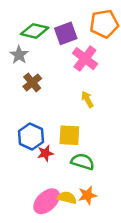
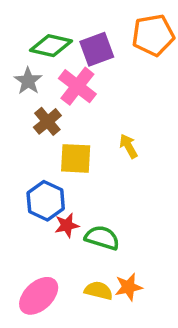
pink cross: (85, 59) -> (77, 86), moved
yellow square: (69, 135) -> (76, 158), moved
green semicircle: (83, 162) -> (102, 238), moved
pink ellipse: (47, 201) -> (39, 296), moved

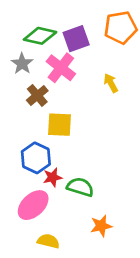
yellow arrow: (128, 146) -> (111, 83), moved
yellow semicircle: (99, 291) -> (48, 241), moved
pink ellipse: (39, 296) -> (33, 205), moved

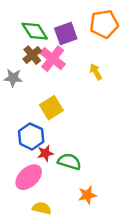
green diamond: (40, 36) -> (35, 31), turned 44
gray star: (22, 64) -> (13, 78), moved, turned -30
brown cross: (37, 95) -> (32, 55), moved
yellow square: (59, 125) -> (51, 108), turned -35

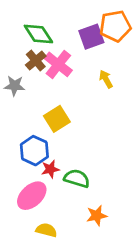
purple square: (66, 34) -> (91, 37), moved

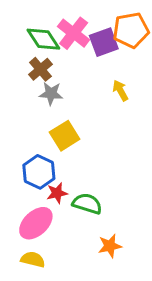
pink cross: (58, 64) -> (74, 33), moved
gray star: (15, 86) -> (51, 93), moved
yellow semicircle: (46, 230) -> (33, 259), moved

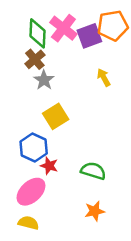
green diamond: (43, 39) -> (37, 33), turned 36
gray star: (51, 93) -> (44, 80), turned 30
red star: (57, 193) -> (49, 166), turned 30
green semicircle: (87, 204) -> (93, 171), moved

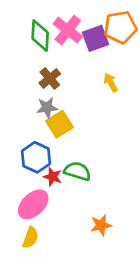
brown cross: (35, 59) -> (50, 78), moved
gray star: (44, 80) -> (47, 108), moved, turned 30
green semicircle: (93, 171) -> (77, 171), moved
yellow semicircle: (28, 223) -> (30, 238), turned 96

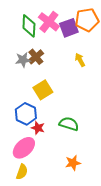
gray star: (47, 108) -> (23, 60), moved
green semicircle: (77, 171) -> (69, 124), moved

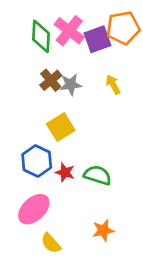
gray star: (23, 60) -> (71, 85), moved
red star: (38, 128) -> (65, 172), moved
yellow semicircle: (22, 172) -> (51, 243), moved, turned 119

